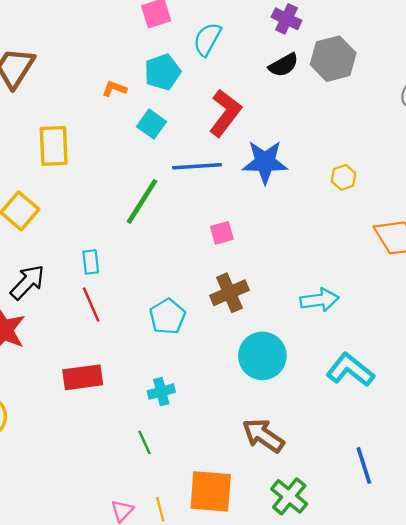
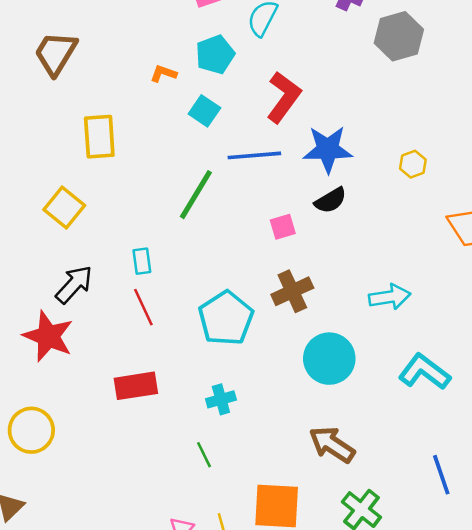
black semicircle: (284, 65) -> (331, 200), moved
cyan pentagon: (167, 317) -> (226, 318), size x1.4

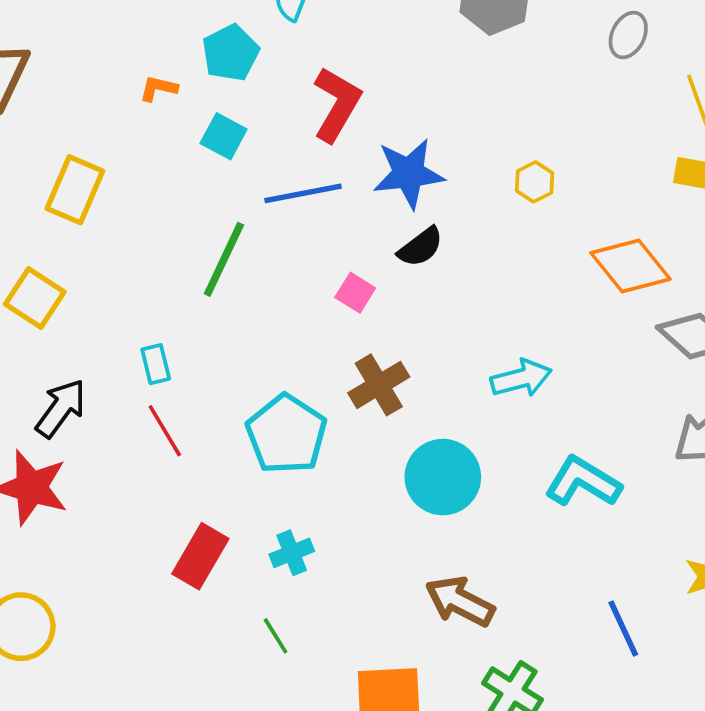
yellow rectangle: (99, 137) -> (75, 190), turned 33
pink square: (283, 227) -> (355, 293), turned -35
red rectangle: (136, 386) -> (200, 556), moved, turned -45

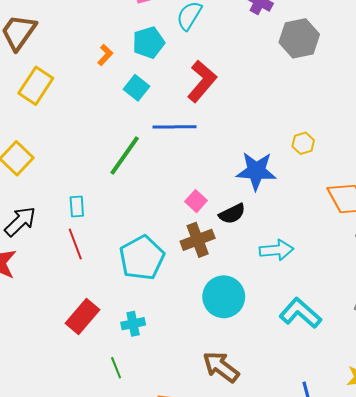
orange L-shape: (158, 88) -> (105, 55), turned 110
blue star: (409, 173) -> (256, 171), moved
yellow rectangle: (75, 190) -> (36, 86), moved
black semicircle: (420, 247) -> (232, 214), moved
pink square: (355, 293) -> (196, 201), moved

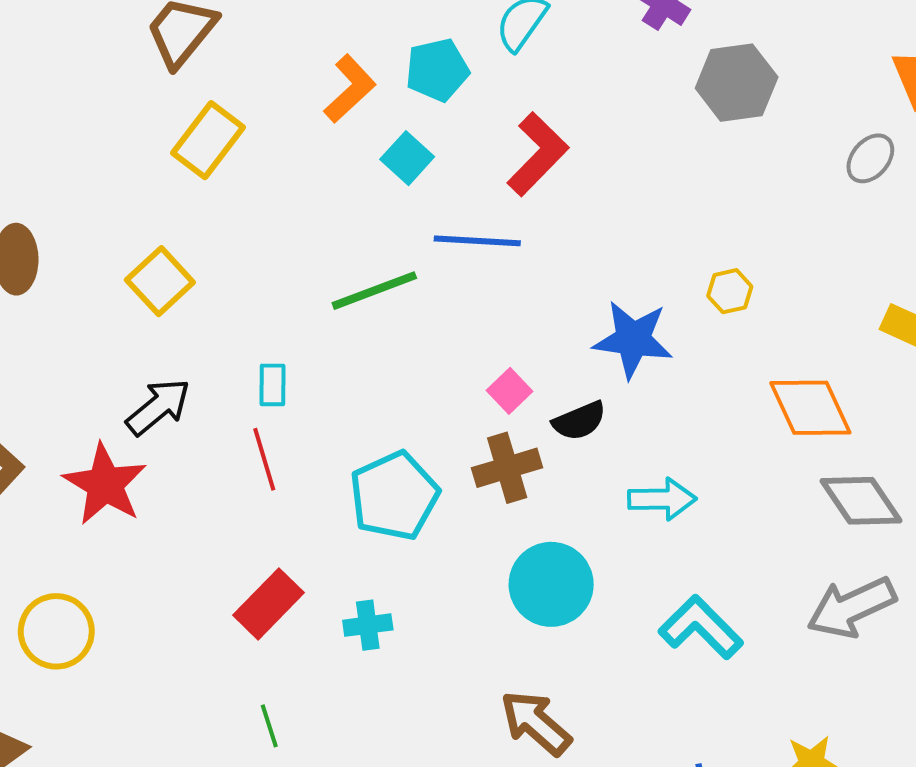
orange L-shape: (105, 55) -> (350, 89), size x1.6
green line: (125, 155) -> (374, 291), turned 30
green line: (116, 368) -> (269, 726), moved

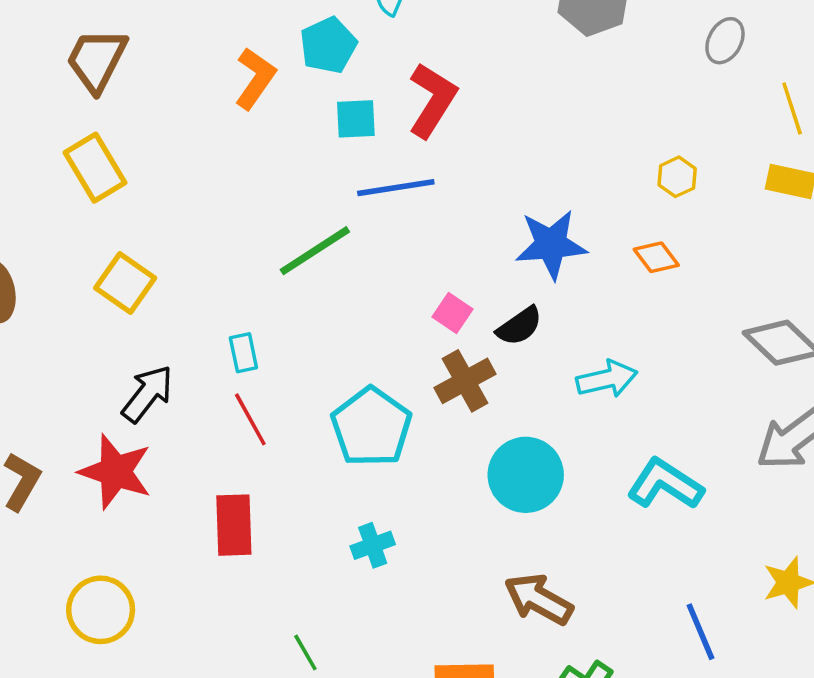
yellow rectangle: (208, 140) -> (95, 168), moved, turned -56
cyan square: (407, 158) -> (356, 119), moved, turned -33
yellow hexagon: (730, 291) -> (677, 177), moved
orange diamond: (810, 408) -> (656, 257), moved, size x0.6
red rectangle: (269, 604) -> (234, 525), moved, turned -34

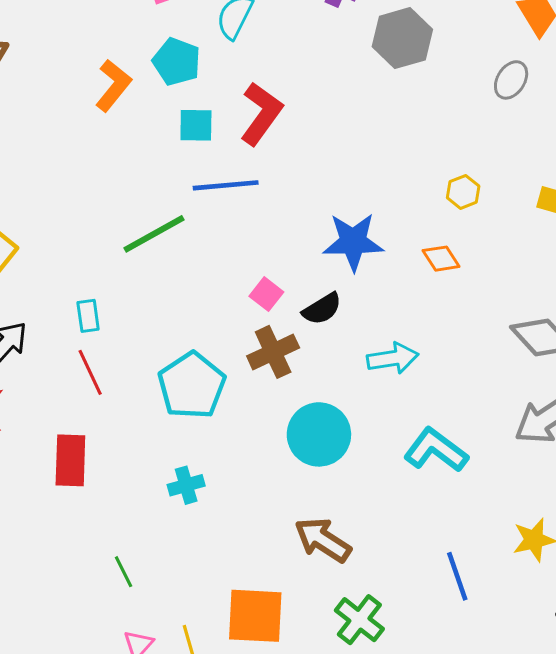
cyan pentagon: (328, 45) -> (177, 62), turned -30

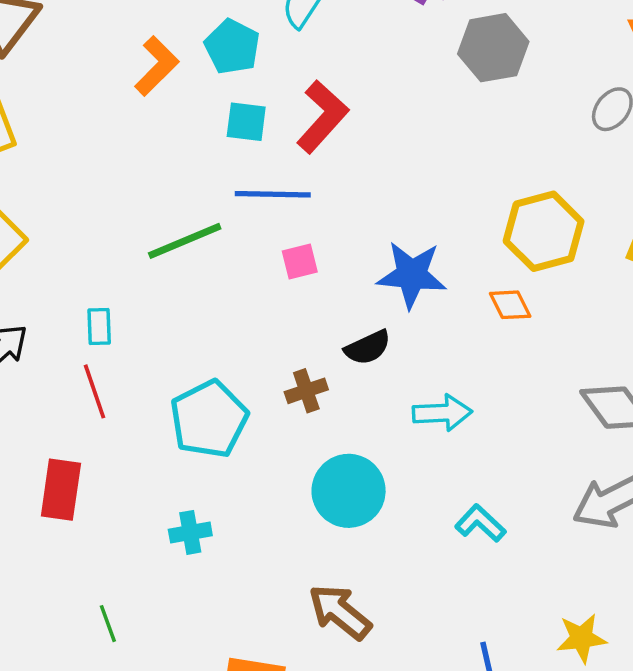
yellow hexagon: (463, 192) -> (544, 231), size x2.0
pink square: (266, 294) -> (300, 261), moved, turned 32
brown cross: (273, 352) -> (306, 391), size x0.7
cyan L-shape: (436, 450) -> (480, 523), size x0.7

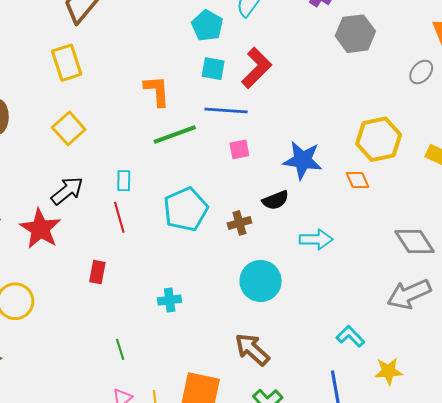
orange L-shape: (157, 66) -> (157, 91), moved, turned -52
cyan pentagon: (209, 419) -> (186, 209), moved
red rectangle: (61, 490) -> (97, 272), size x0.7
cyan L-shape: (480, 523) -> (350, 336), moved

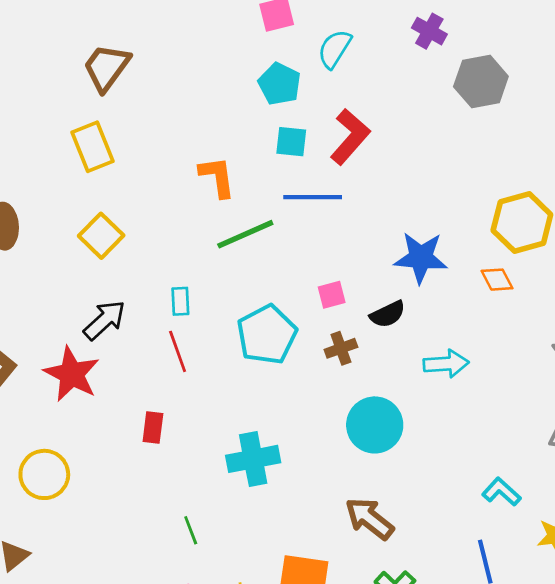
pink square: (239, 149) -> (332, 295), moved
cyan cross: (170, 300) -> (253, 459), size x1.6

